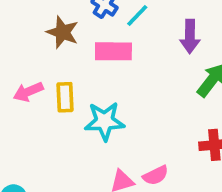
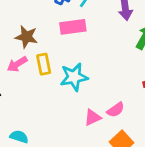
brown star: (62, 32) -> (26, 37), moved

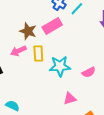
pink rectangle: (73, 27) -> (52, 26), moved, turned -30
pink semicircle: (116, 110) -> (89, 72), moved

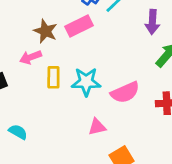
yellow rectangle: (38, 54) -> (53, 77), moved
pink semicircle: (89, 72) -> (125, 92), size x1.5

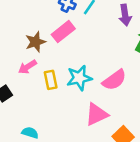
brown star: (45, 31) -> (36, 42), turned -30
pink triangle: (97, 127) -> (97, 114), size x1.5

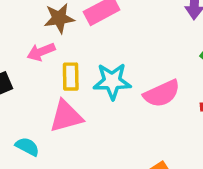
pink triangle: (97, 114) -> (66, 116), moved

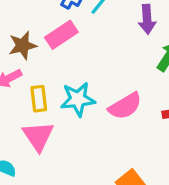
pink triangle: (66, 116) -> (38, 136), turned -44

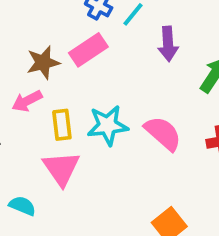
purple arrow: (147, 19) -> (168, 44), moved
pink semicircle: (125, 106) -> (163, 133), turned -108

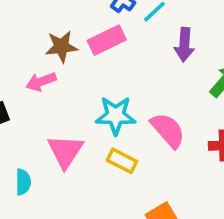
yellow rectangle: (62, 125) -> (122, 161), moved, turned -64
cyan semicircle: (22, 206) -> (23, 182), turned 60

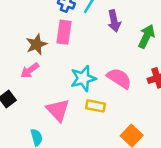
pink rectangle: (107, 40) -> (64, 32), turned -40

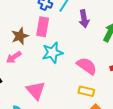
cyan star: (83, 78) -> (52, 53), moved
yellow rectangle: (95, 106) -> (86, 91), moved

